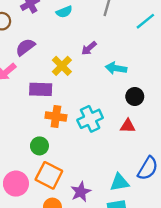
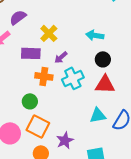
purple arrow: (89, 48) -> (61, 57), moved
black circle: (135, 96) -> (103, 59), moved
red triangle: (128, 126) -> (105, 84), size x1.5
cyan triangle: (119, 182) -> (98, 115), moved

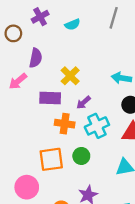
purple semicircle: (18, 17) -> (36, 58), turned 138
green circle: (30, 101) -> (81, 156), moved
orange square: (38, 126) -> (51, 159), moved, turned -35

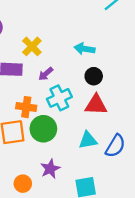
orange cross: (65, 124) -> (26, 107), moved
green circle: (81, 156) -> (43, 129), size x1.5

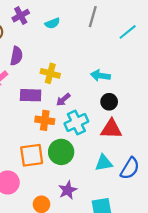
yellow cross: (32, 46) -> (50, 73), turned -30
orange cross: (26, 107) -> (45, 120), moved

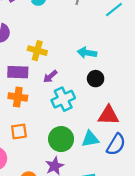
orange cross: (45, 120) -> (18, 97), moved
red triangle: (111, 129) -> (109, 115), moved
green circle: (61, 152) -> (61, 139), moved
orange square: (32, 155) -> (19, 131), size x0.7

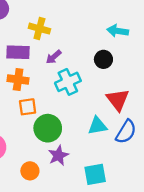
cyan arrow: (87, 53) -> (118, 31), moved
red triangle: (109, 115) -> (118, 100), turned 50
orange square: (19, 131) -> (28, 107), moved
green circle: (61, 139) -> (48, 128), moved

